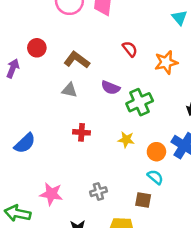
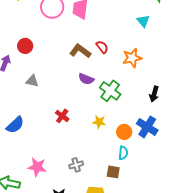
brown L-shape: (77, 60) -> (80, 51), moved
gray triangle: (69, 90) -> (32, 81), moved
green cross: (140, 102) -> (110, 91), turned -30
red cross: (82, 132) -> (62, 116), turned 32
cyan semicircle: (155, 177) -> (123, 153), turned 56

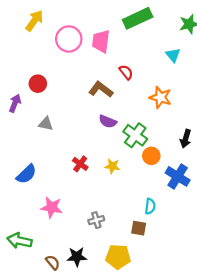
red semicircle: (102, 47) -> (126, 72), moved
orange star: (132, 58) -> (160, 97), turned 30
yellow star: (99, 122) -> (112, 166), moved
orange circle: (124, 132) -> (151, 156), moved
pink star: (37, 167) -> (52, 207), moved

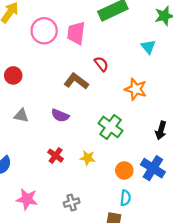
purple semicircle: (108, 121) -> (60, 115), moved
orange circle: (151, 156) -> (124, 170), moved
gray cross: (96, 220) -> (72, 203), moved

